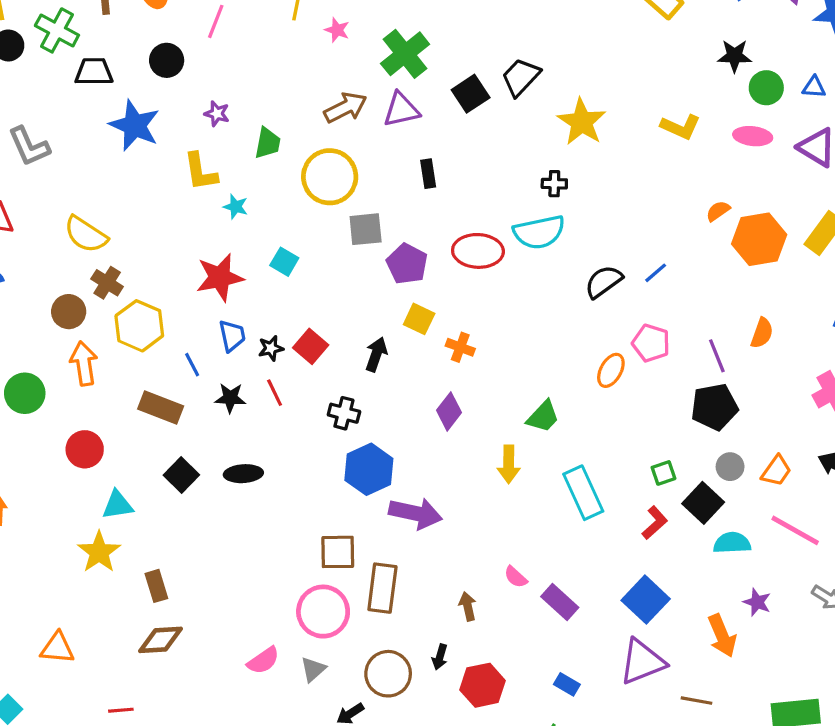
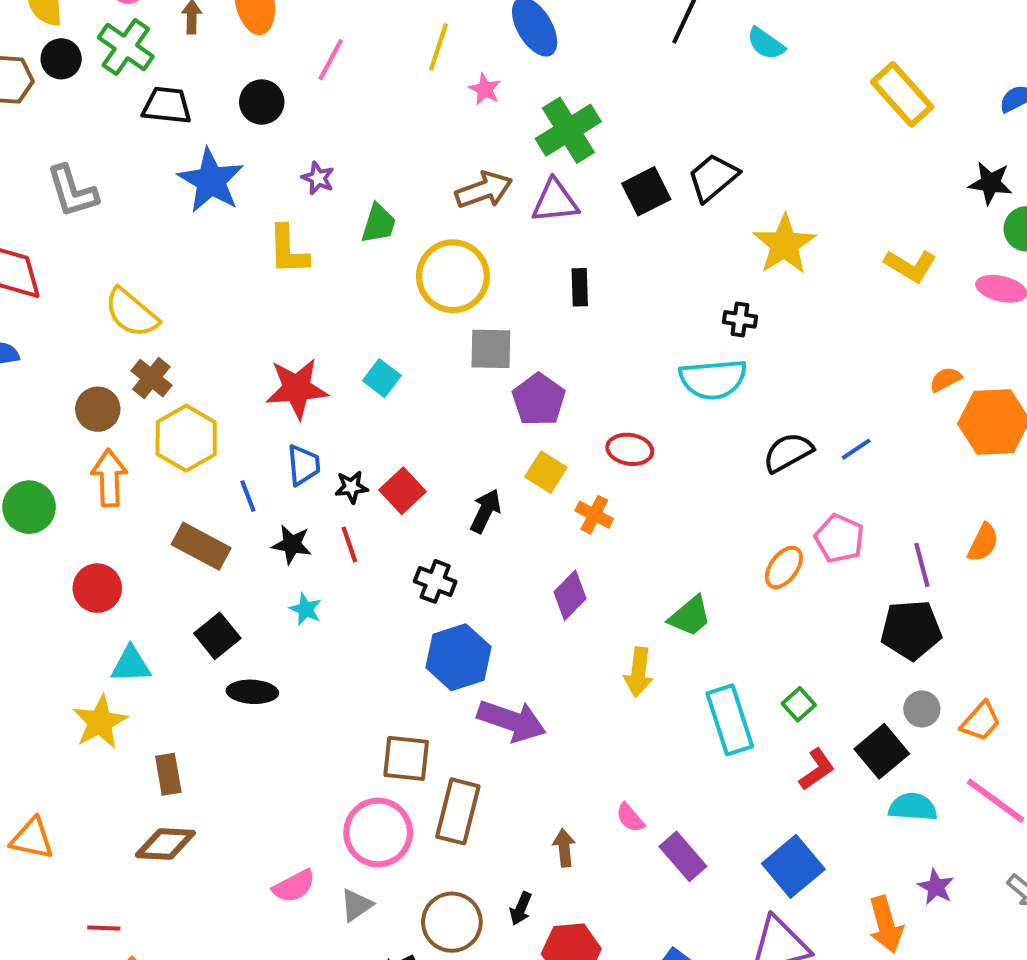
cyan star: (236, 207) -> (306, 609), moved
red ellipse: (478, 251) -> (630, 449), moved, size x0.7
green square: (663, 473) -> (799, 704), moved, turned -30
black ellipse: (243, 474) -> (252, 692), moved

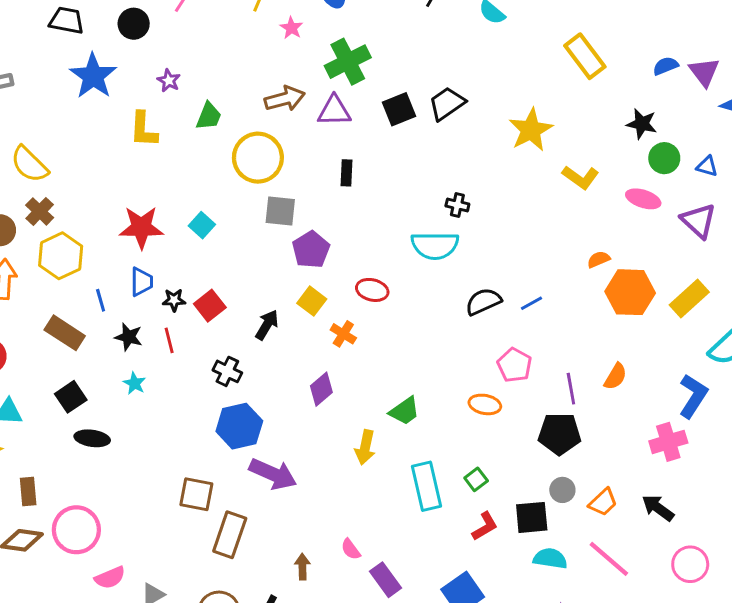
yellow star: (784, 244) -> (531, 130), moved
orange ellipse: (784, 567) -> (485, 404), moved, turned 60
black square: (882, 751) -> (532, 517), turned 30
pink circle: (378, 832) -> (76, 530), moved

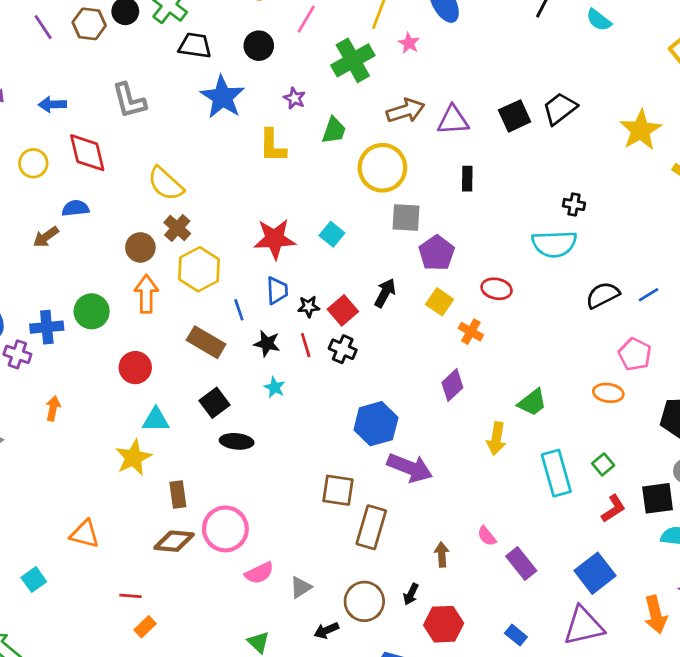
green cross: (348, 62) -> (353, 60), moved
black arrow: (267, 325) -> (385, 293), moved
black cross: (227, 371) -> (343, 349), moved

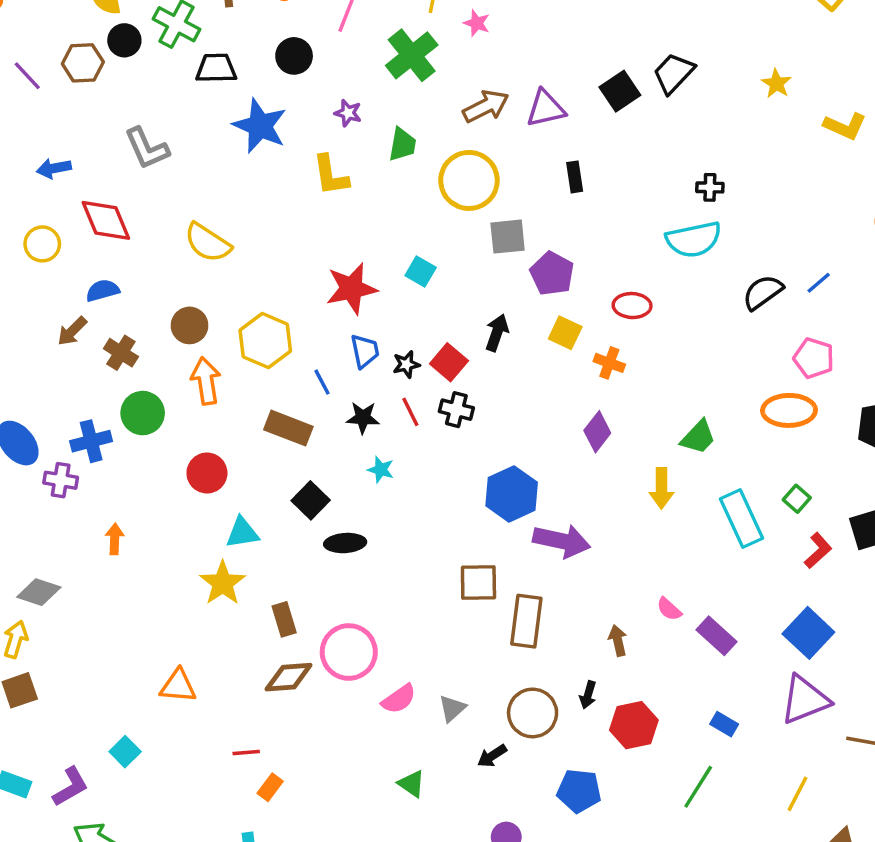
yellow star: (641, 130) -> (776, 84), size x0.6
brown cross: (177, 228) -> (121, 353), moved
orange ellipse: (608, 393) -> (789, 410), size x1.4

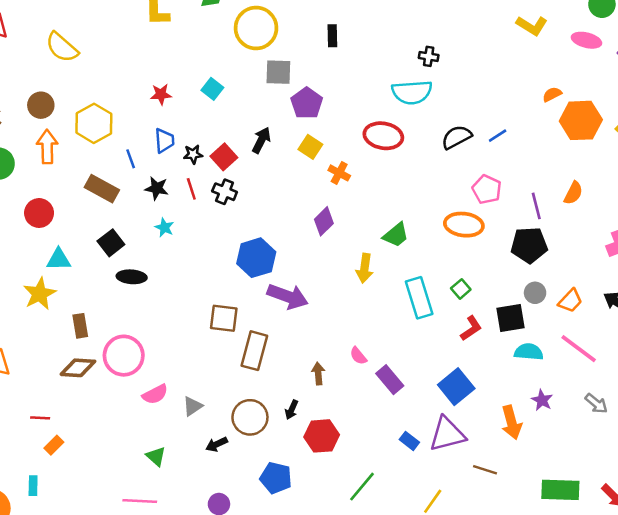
red star: (351, 289) -> (161, 94), size x0.6
red ellipse: (632, 306) -> (383, 136), moved, size x1.4
blue rectangle: (724, 724) -> (409, 441), moved

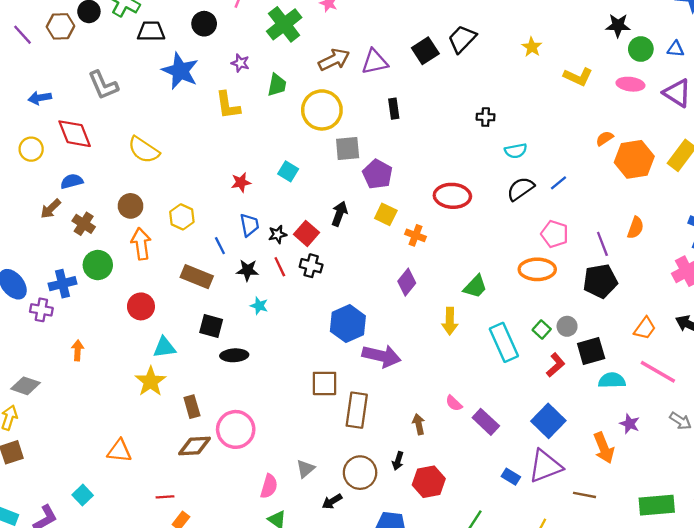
cyan semicircle: (412, 92) -> (516, 151), moved, size x0.6
yellow hexagon: (94, 123) -> (182, 217), size x0.7
black square: (111, 243) -> (211, 326), turned -30
gray circle: (535, 293) -> (567, 326), moved
pink semicircle: (155, 394) -> (269, 486), moved, turned -40

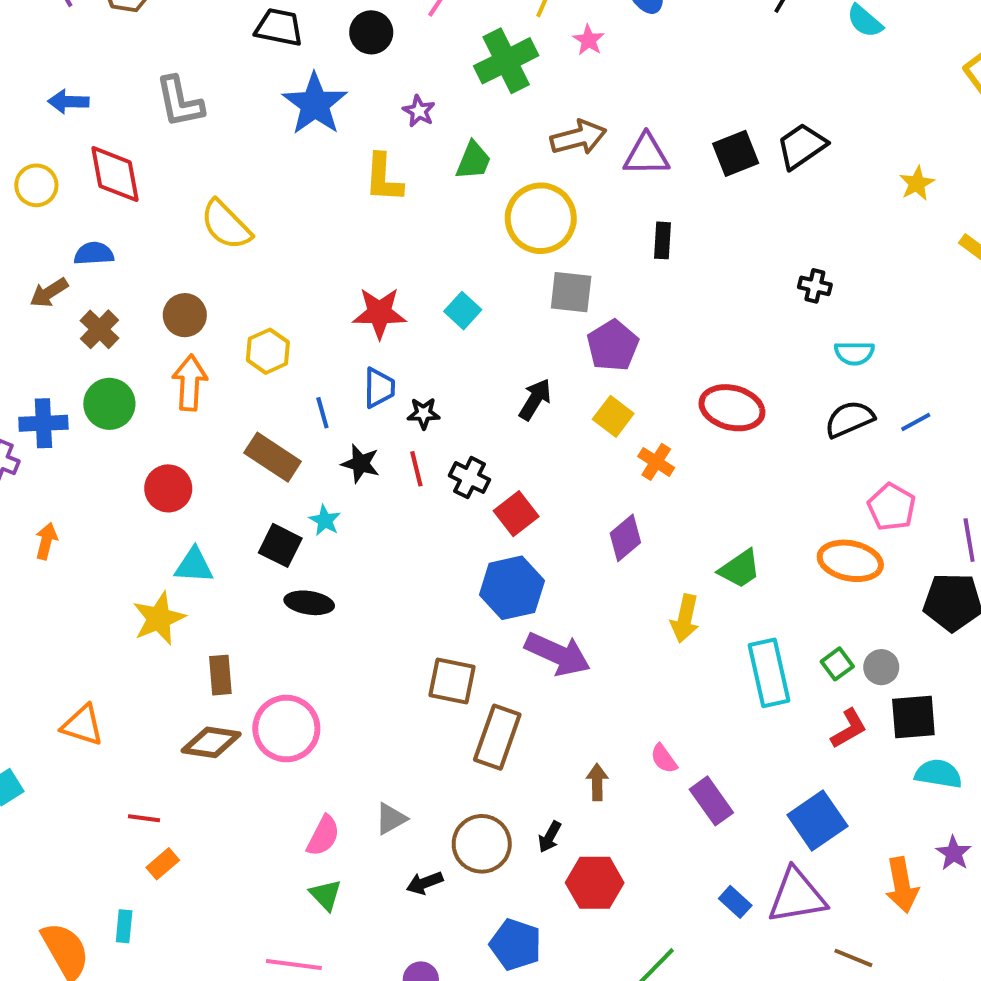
red star: (241, 182) -> (379, 313), size x1.5
red square: (306, 233) -> (516, 514), moved
cyan star: (259, 306) -> (325, 520), moved

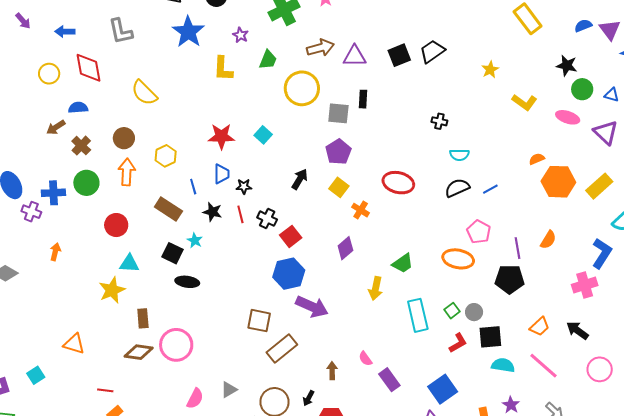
gray square: (571, 292) -> (338, 113), moved
brown rectangle: (497, 737) -> (282, 348), turned 32

